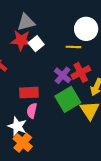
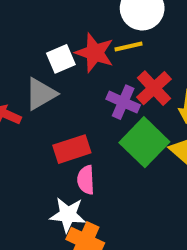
gray triangle: (26, 22) -> (41, 94), moved
red star: (21, 40) -> (95, 53), moved, turned 30
white square: (36, 44) -> (61, 59), turned 32

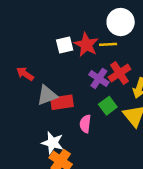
gray triangle: (41, 94) -> (47, 95), moved
green square: (144, 142) -> (108, 106), size x0.6
pink semicircle: (86, 180) -> (85, 124), moved

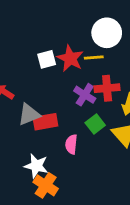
red cross: (120, 73) -> (107, 88), turned 30

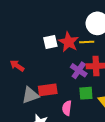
gray triangle: (29, 114) -> (30, 95), moved
green square: (95, 124) -> (86, 93), turned 32

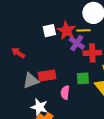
purple cross: (79, 70) -> (77, 43), moved

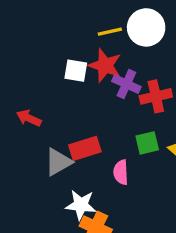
yellow line: (84, 30) -> (110, 32), moved
white square: (49, 31) -> (76, 71), turned 32

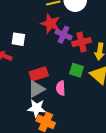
white square: (76, 71) -> (18, 39), moved
green square: (147, 143) -> (76, 70), turned 32
gray triangle: (58, 162) -> (36, 89), moved

